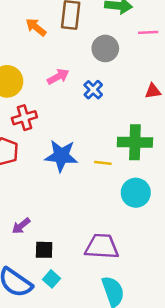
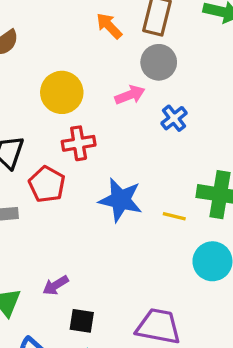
gray circle: (105, 48) -> (159, 62), moved

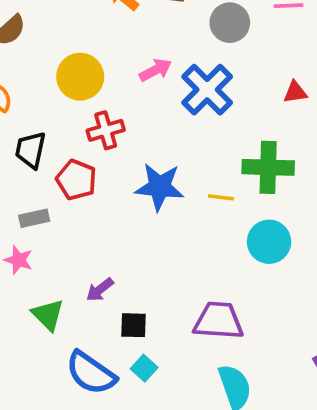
gray circle: (159, 62) -> (230, 23), moved
blue cross: (174, 118) -> (207, 90), size x1.8

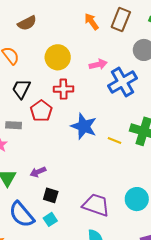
cyan circle: (269, 242) -> (137, 199), moved

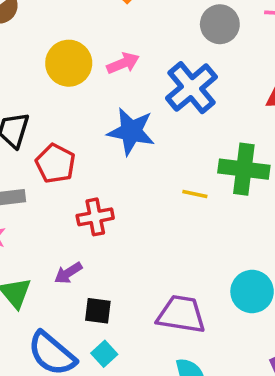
pink arrow: (98, 64) -> (123, 63), moved
red cross: (63, 89) -> (95, 217), moved
blue star: (84, 126) -> (131, 131), moved

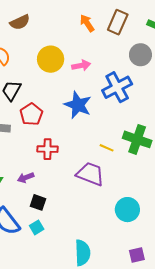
purple trapezoid: (181, 314) -> (90, 174), moved

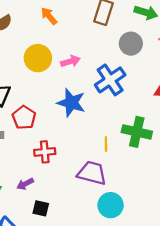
orange arrow: (87, 23) -> (49, 16), moved
yellow line: (107, 148) -> (106, 144), turned 72
cyan circle: (127, 210) -> (111, 205), moved

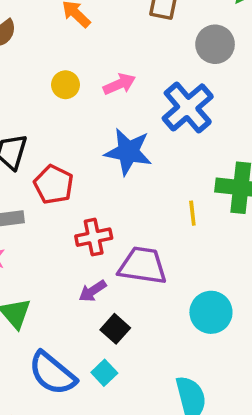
yellow circle: (38, 58) -> (66, 85), size x0.6
purple trapezoid: (92, 173) -> (143, 266), moved
purple arrow: (25, 184) -> (93, 291), moved
black square: (41, 208) -> (115, 329), moved, turned 35

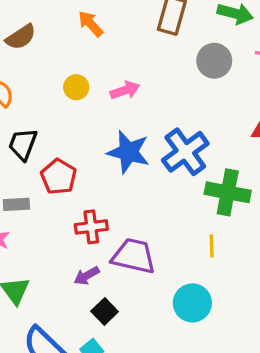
blue cross: (188, 107) -> (185, 152), moved
yellow line: (192, 213) -> (212, 246), moved

